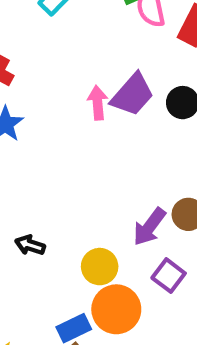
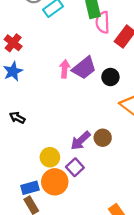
black arrow: (30, 245) -> (17, 118), moved
purple square: (169, 276) -> (75, 167), moved

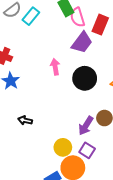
purple trapezoid: (84, 68) -> (82, 42), moved
black circle: (110, 77) -> (85, 78), moved, size x1.5

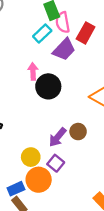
cyan rectangle: (31, 16) -> (42, 33), moved
black circle: (85, 78) -> (48, 86), moved

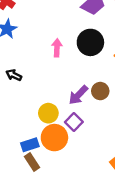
pink arrow: (33, 71) -> (57, 48), moved
black circle: (48, 86) -> (90, 42), moved

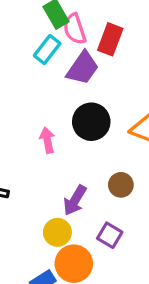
purple arrow: (78, 95) -> (75, 200), moved
purple square: (74, 122) -> (110, 235), moved

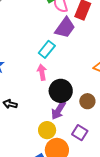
cyan rectangle: (47, 50) -> (47, 49), moved
black circle: (91, 122) -> (61, 91), moved

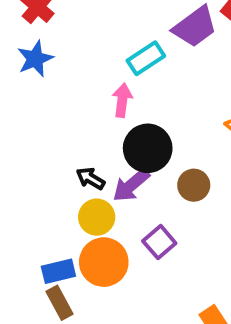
black arrow: (10, 104) -> (91, 179), moved

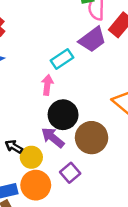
black arrow: (91, 179) -> (14, 147), moved
purple arrow: (131, 185) -> (53, 138), turned 80
brown circle: (194, 185) -> (92, 138), size x1.6

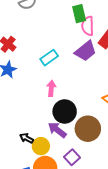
cyan rectangle: (62, 59) -> (49, 58), moved

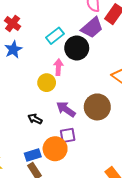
black circle: (65, 111) -> (77, 48), moved
yellow circle: (41, 146) -> (47, 83), moved
purple square: (72, 157) -> (68, 135), moved, turned 35

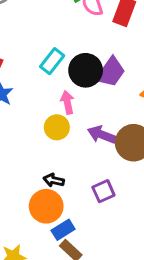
purple trapezoid: (92, 28) -> (111, 72), moved
purple arrow: (66, 109) -> (102, 135), moved
orange circle: (55, 149) -> (46, 206), moved

